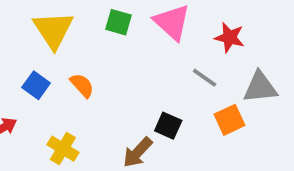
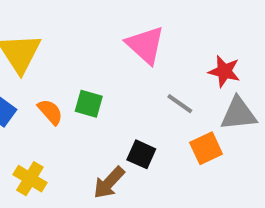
green square: (118, 22) -> (89, 104), moved
red star: (229, 37) -> (224, 71), moved

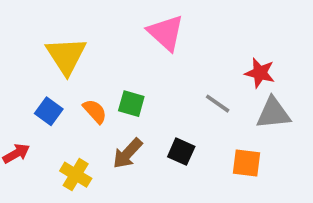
pink triangle: (145, 45) -> (166, 33), moved
orange square: (206, 148) -> (246, 163), moved, turned 32
brown arrow: (109, 183) -> (127, 153), moved

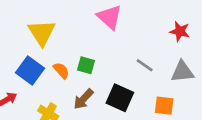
red star: (260, 73) -> (180, 31), moved
blue square: (49, 111) -> (30, 70), size x1.5
black square: (181, 152) -> (120, 98), size x1.5

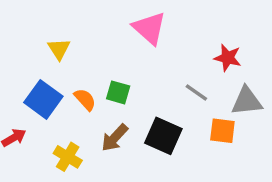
red star: (180, 31) -> (228, 58), moved
yellow triangle: (42, 33) -> (59, 49), size x0.6
orange square: (164, 106) -> (222, 131), moved

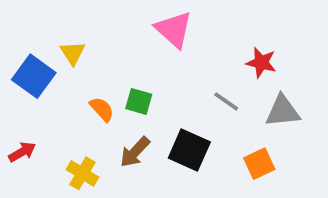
blue square: (43, 99) -> (34, 76), moved
orange square: (222, 131) -> (259, 164), moved, turned -32

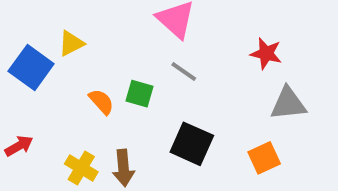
yellow triangle: (73, 53) -> (71, 43), turned 36
gray line: (226, 101) -> (184, 72), moved
brown arrow: (135, 152) -> (123, 168), moved, turned -48

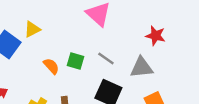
gray line: (184, 72) -> (106, 59), moved
gray triangle: (288, 104) -> (142, 67), moved

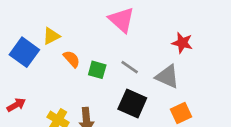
orange semicircle: (51, 66) -> (72, 59), moved
gray triangle: (142, 67) -> (167, 77), turned 30

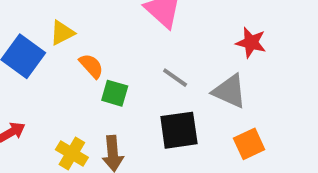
green square: (97, 70) -> (115, 93), moved
black square: (132, 104) -> (179, 130), turned -32

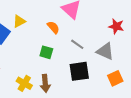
orange semicircle: (91, 66) -> (53, 27), moved

